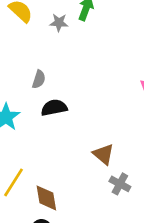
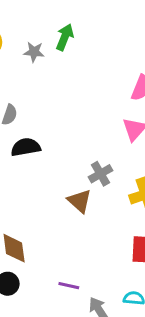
gray cross: (120, 184) -> (100, 174), moved, turned 30

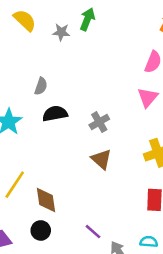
gray cross: (100, 174) -> (99, 122), moved
purple line: (69, 286) -> (93, 232), turned 30

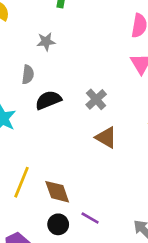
gray star: (61, 32) -> (46, 42), moved
purple line: (93, 232) -> (90, 218), moved

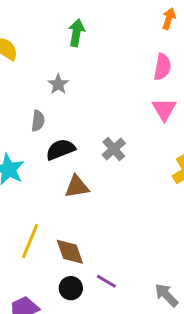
gray star: (46, 42) -> (58, 84), turned -30
brown triangle: (106, 138) -> (77, 187), moved, turned -40

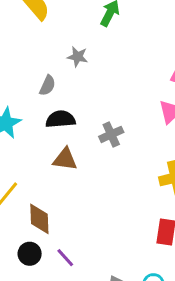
gray star: (58, 84) -> (78, 57), turned 30

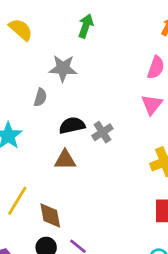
gray star: (78, 57) -> (63, 68), size x1.5
black semicircle: (61, 119) -> (72, 125), moved

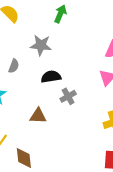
gray semicircle: (40, 97) -> (14, 66), moved
black semicircle: (72, 125) -> (51, 77), moved

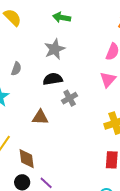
green arrow: (60, 14) -> (62, 17), turned -102
gray star: (41, 45) -> (55, 49), moved, turned -30

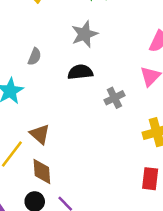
gray cross: (70, 98) -> (114, 98), moved
brown triangle: (40, 117) -> (40, 134), moved, turned 36

